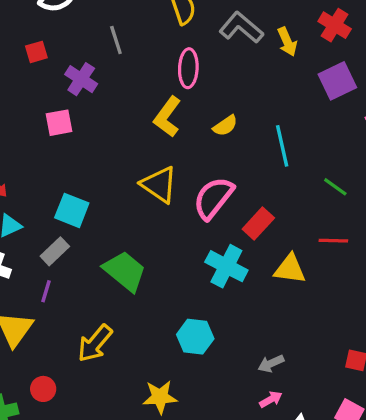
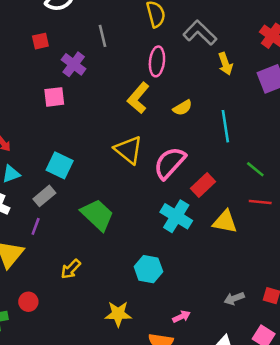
yellow arrow: (287, 42) -> (225, 64), moved
green line: (335, 187) -> (255, 169), moved
yellow arrow: (95, 343) -> (71, 269), size x0.7
gray arrow: (271, 364) -> (234, 298), moved
pink arrow: (271, 399) -> (181, 317), moved

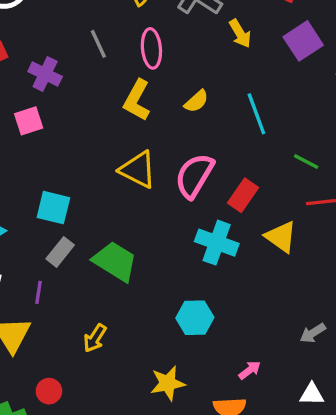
gray line: (102, 36) -> (98, 44), moved
gray rectangle: (44, 196) -> (60, 252), moved
yellow triangle: (225, 222) -> (281, 237), turned 36

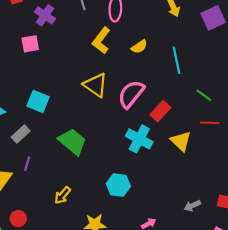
gray rectangle: (60, 252) -> (21, 134), moved
purple line: (39, 292) -> (27, 164), moved
yellow arrow: (95, 338) -> (63, 195), moved

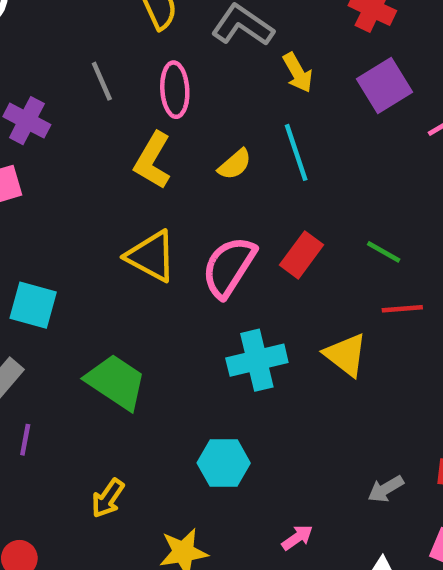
cyan line: (176, 60) -> (296, 152), moved
red rectangle: (160, 111) -> (302, 255), moved
cyan cross: (139, 139) -> (257, 360), turned -35

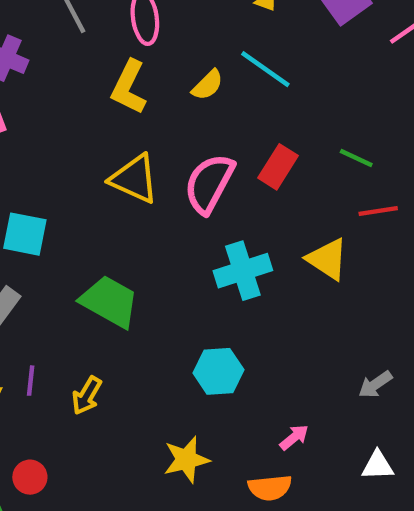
cyan line: (296, 152) -> (265, 69), turned -32
purple line: (25, 440) -> (31, 381), moved
yellow arrow: (108, 498) -> (87, 396), moved

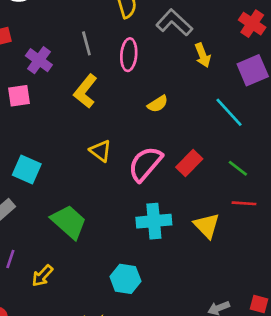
cyan line: (265, 69) -> (229, 112), moved
yellow L-shape: (129, 87) -> (85, 91), moved
yellow triangle: (134, 179) -> (101, 151), size x0.7

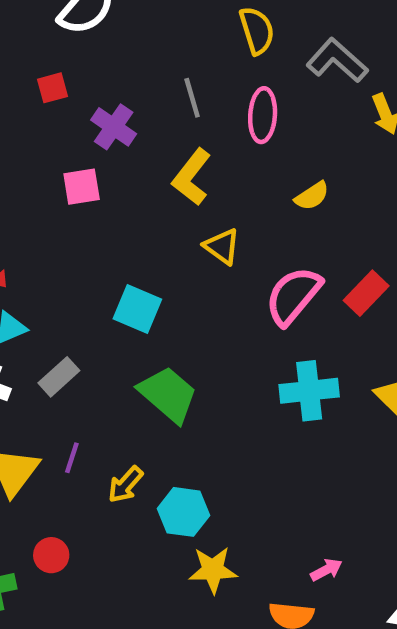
yellow triangle: (101, 151) -> (222, 246), moved
cyan square: (27, 169) -> (137, 309), moved
cyan hexagon: (125, 279) -> (183, 512), moved

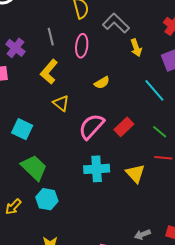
cyan hexagon: (183, 512) -> (47, 199), moved

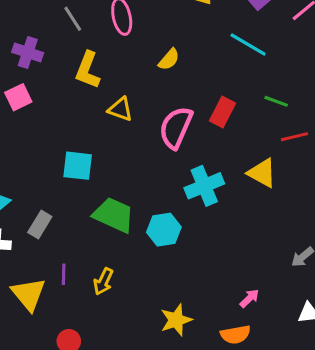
cyan hexagon: (47, 199) -> (164, 230), moved

